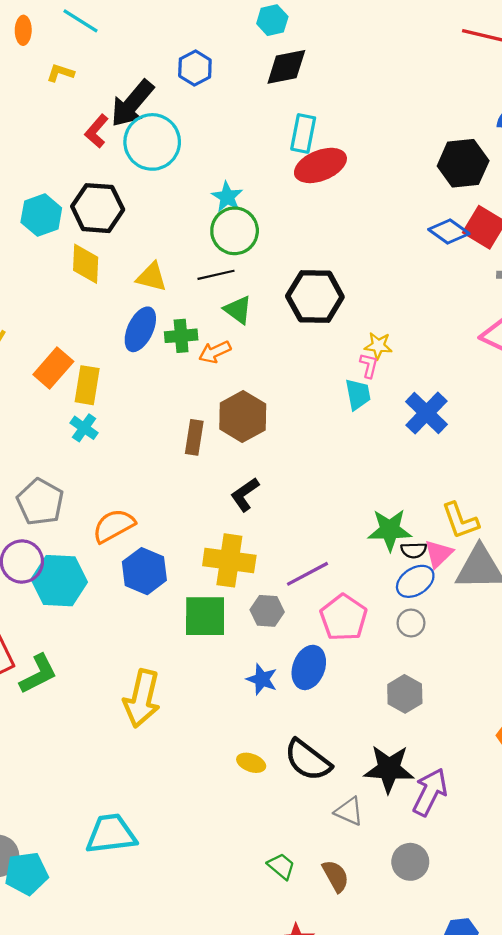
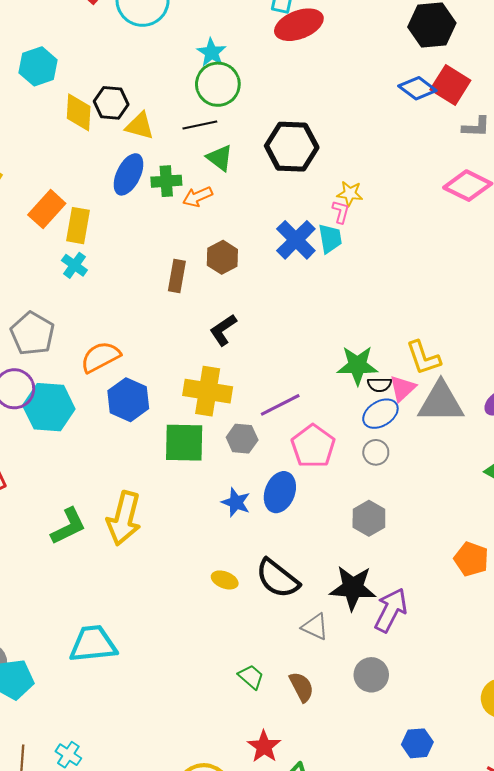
black hexagon: (98, 208) -> (111, 103), moved, size x0.7
blue cross: (426, 413) -> (296, 240), moved
brown hexagon: (243, 416) -> (222, 257), size x0.7
green L-shape: (38, 674) -> (68, 526), moved

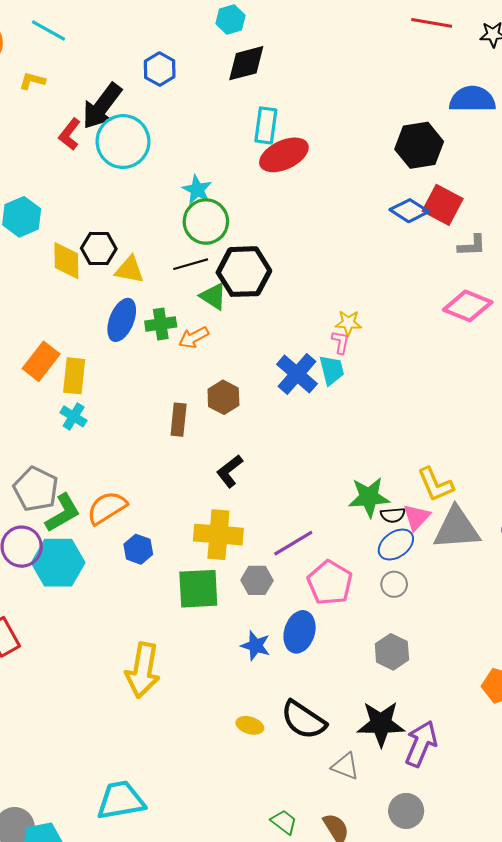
black hexagon: (292, 147) -> (244, 272), moved
blue hexagon: (128, 400) -> (138, 549), size x0.7
green L-shape: (68, 526) -> (63, 513), moved

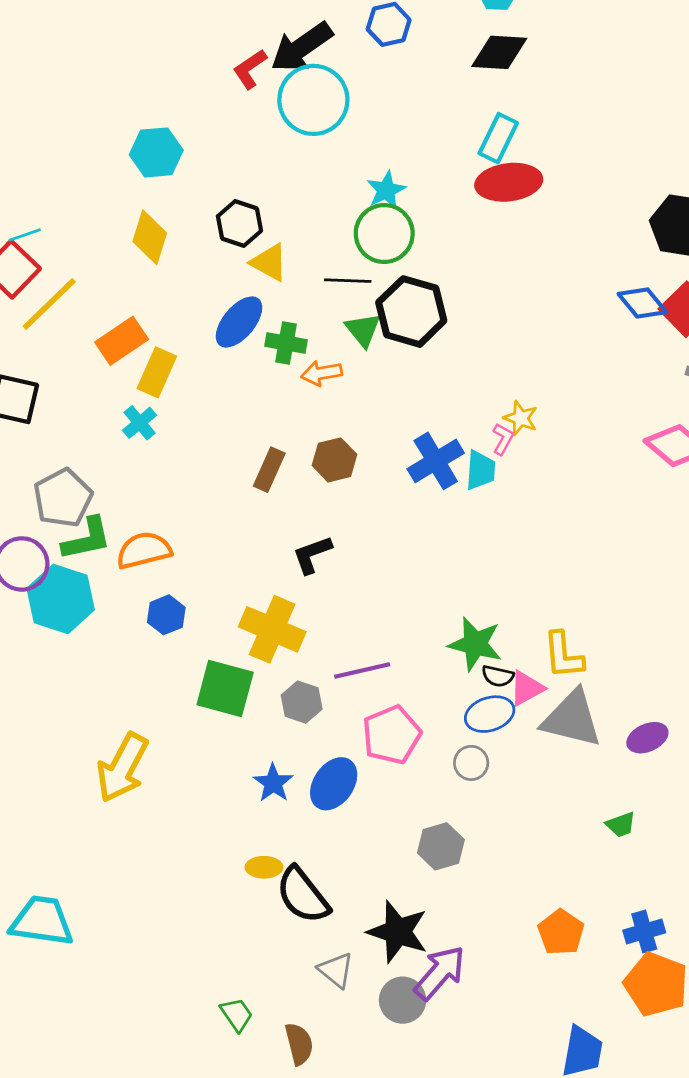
yellow diamond: (66, 261) -> (150, 237), moved
yellow ellipse: (250, 725) -> (264, 867), moved, turned -35
gray circle: (406, 811) -> (403, 1000), moved

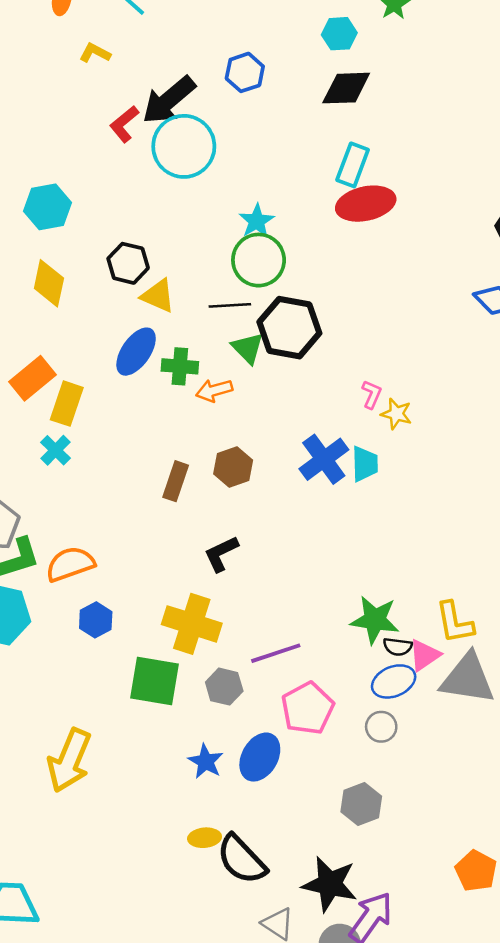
pink L-shape: (503, 439) -> (372, 394), moved

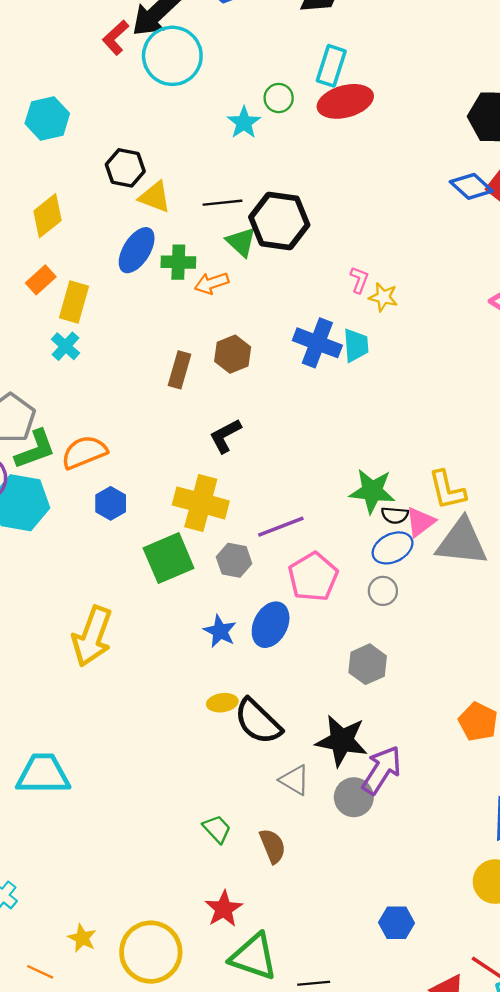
green circle: (259, 260) -> (279, 98), moved, size x0.6
yellow diamond: (49, 283) -> (48, 216), moved, turned 42
orange rectangle: (32, 378) -> (41, 280), size x0.7
blue cross: (324, 459) -> (317, 343), turned -30
green square: (155, 681) -> (169, 558), turned -30

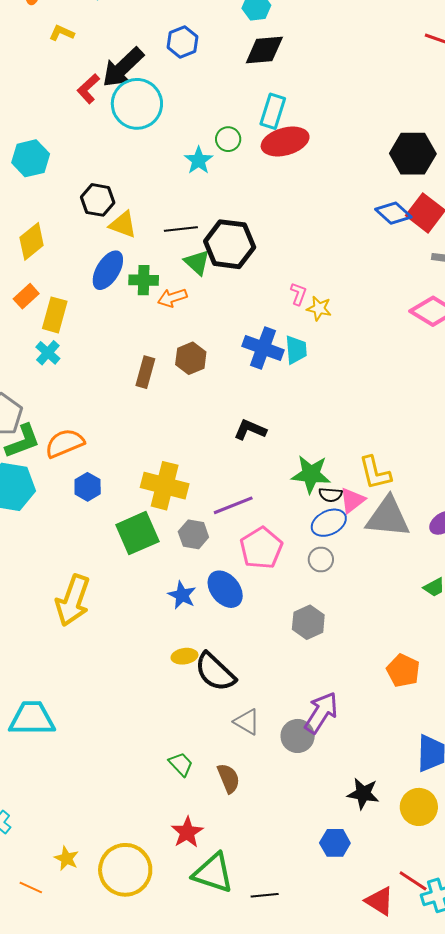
black L-shape: (225, 436) -> (250, 430), moved, turned 52
blue ellipse: (271, 625) -> (225, 589), turned -66
black star: (342, 741) -> (363, 794), moved, size x0.7

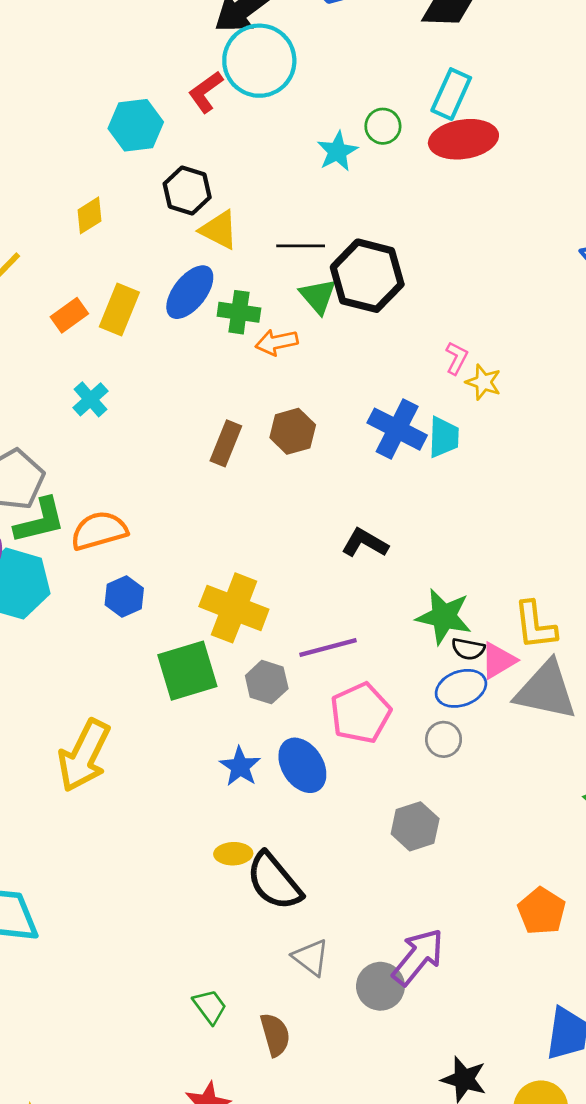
red L-shape: (88, 89) -> (206, 92), moved
cyan hexagon: (31, 158) -> (136, 125), moved
yellow diamond: (32, 241) -> (90, 215), moved, size x0.7
yellow rectangle: (55, 315) -> (119, 309), moved

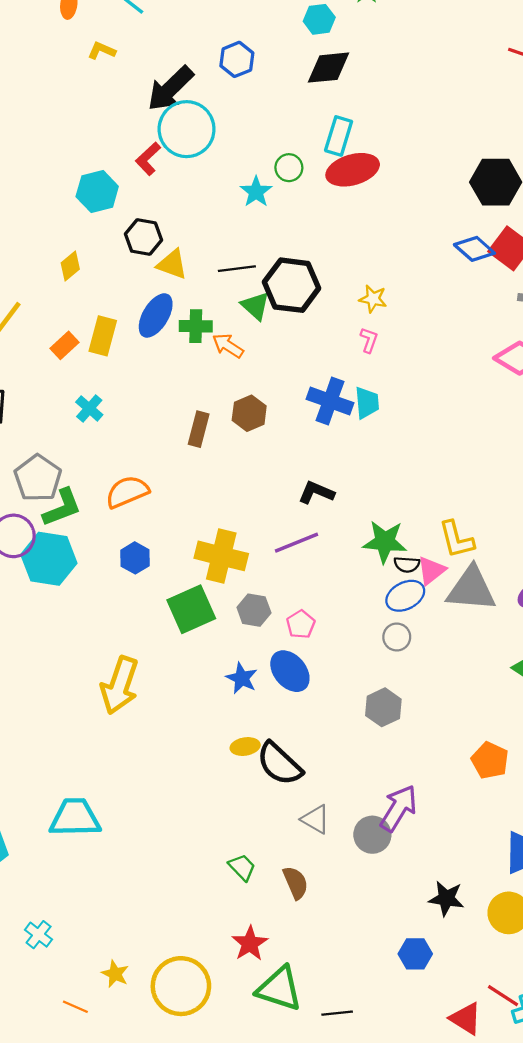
orange arrow: (277, 342) -> (228, 346), turned 52
yellow star: (483, 382) -> (373, 299), moved
orange semicircle: (99, 531) -> (127, 492), moved
purple line: (328, 648) -> (296, 543), moved
pink pentagon: (361, 713) -> (301, 624), moved, size x0.6

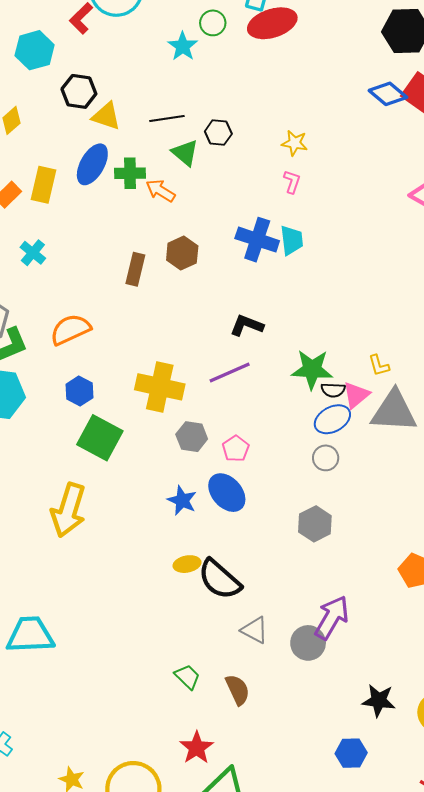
black hexagon: (292, 285) -> (218, 133), size x0.5
yellow L-shape: (456, 539) -> (379, 365), size x0.6
green square: (191, 609) -> (100, 438), moved, turned -36

